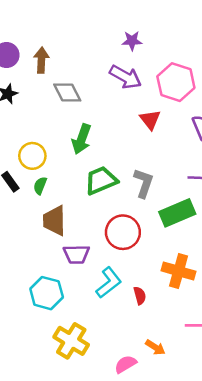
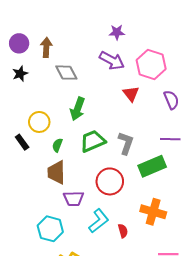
green semicircle: (40, 186) -> (57, 145), moved

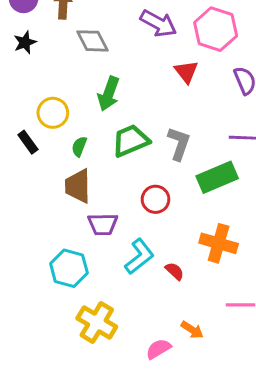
red circle: (110, 181) -> (155, 199), size x0.7
red semicircle: (123, 231) -> (175, 271), turned -32

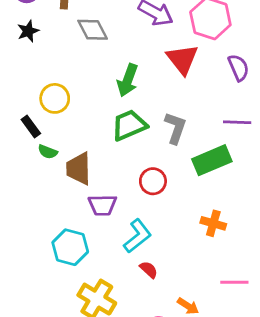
red triangle: (186, 72) -> (182, 59), size x1.4
green arrow: (109, 94) -> (128, 80), moved
green semicircle: (79, 147) -> (48, 152), moved, turned -90
orange cross: (219, 243) -> (213, 223), size x0.7
red semicircle: (175, 271) -> (149, 270), moved

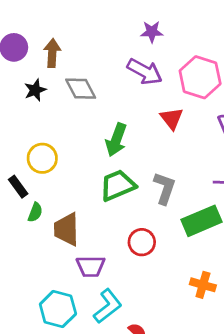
black star: (28, 31) -> (35, 90), moved
red triangle: (182, 59) -> (172, 118), size x0.7
green semicircle: (48, 152) -> (35, 212), turned -90
cyan L-shape: (137, 236) -> (108, 306), moved

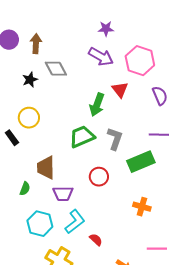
black star: (35, 90) -> (30, 80), moved
green arrow: (116, 140) -> (97, 105), moved
green semicircle: (35, 212) -> (25, 189), moved

